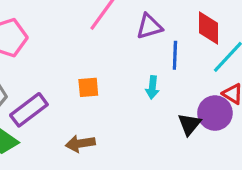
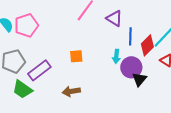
purple triangle: (149, 26) -> (114, 18), turned 48
red diamond: (209, 28) -> (147, 45), moved, turned 45
purple circle: (215, 113) -> (131, 67), moved

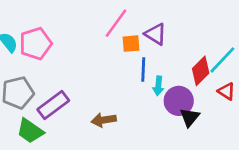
blue line: (130, 36) -> (143, 70), moved
orange square: (76, 56) -> (131, 44), moved
brown arrow: (71, 91) -> (104, 120), moved

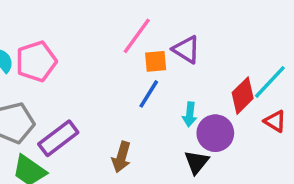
blue line: (143, 70) -> (149, 94), moved, turned 30
black triangle: (190, 117) -> (197, 162), moved
brown arrow: (104, 120) -> (121, 157), turned -65

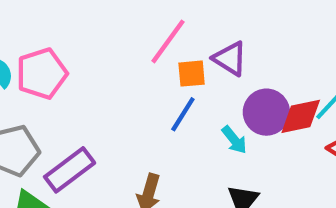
red diamond: (243, 96) -> (301, 116), turned 33
cyan arrow: (190, 114) -> (234, 140), turned -45
purple circle: (215, 133) -> (266, 112), moved

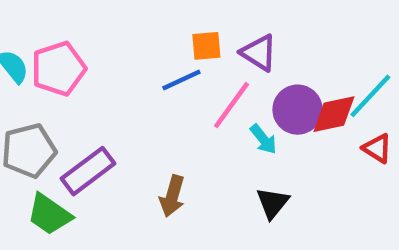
pink line: (168, 41) -> (231, 105), moved
orange square: (192, 74) -> (206, 46), moved
blue line: (183, 114) -> (181, 80), moved, turned 33

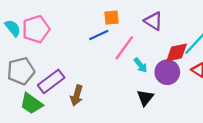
purple triangle: (259, 53) -> (153, 21), moved
purple circle: (298, 110) -> (167, 72), moved
brown arrow: (172, 196) -> (77, 95), moved

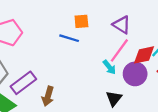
blue line: (99, 35) -> (69, 38), turned 42
pink line: (124, 48) -> (119, 50), moved

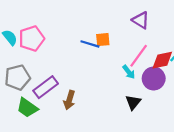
orange square: (81, 21) -> (103, 40), moved
purple triangle: (122, 25) -> (141, 20), moved

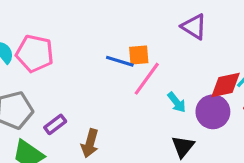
pink pentagon: (32, 39) -> (35, 53), turned 30
pink line: (139, 56) -> (147, 79), moved
purple rectangle: (46, 87) -> (55, 124), size x0.6

